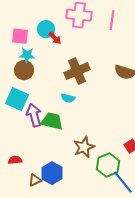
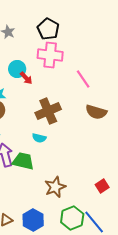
pink line: (112, 20) -> (83, 79), moved, turned -42
green hexagon: (108, 165) -> (72, 218), moved
blue hexagon: (52, 173) -> (33, 220), moved

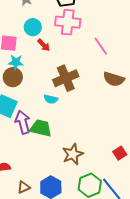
cyan circle: (17, 69) -> (33, 27), moved
cyan semicircle: (39, 138) -> (51, 99), moved

